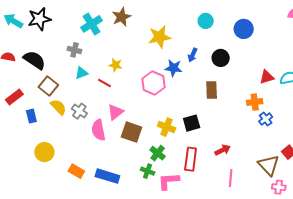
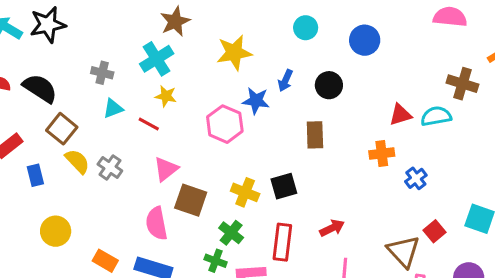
cyan cross: (91, 24) -> (157, 59), moved
blue cross: (266, 119) -> (416, 178), moved
pink semicircle: (98, 130) -> (157, 223), moved

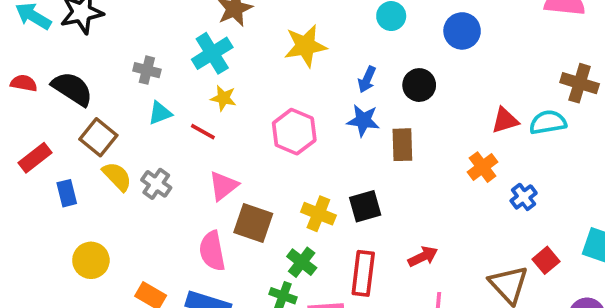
blue star: (256, 101) -> (363, 120), moved
orange cross: (382, 154) -> (483, 167), turned -30

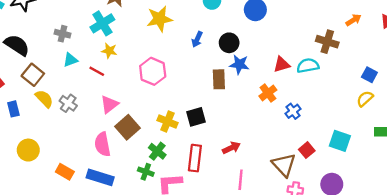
blue star: (363, 120) -> (239, 64), moved
brown square: (253, 223) -> (128, 127), turned 30

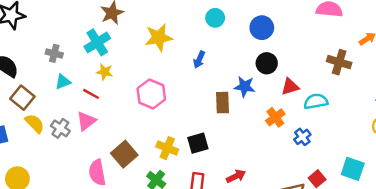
black circle: (229, 43) -> (267, 63), moved
cyan semicircle: (308, 66) -> (316, 101), moved
pink triangle: (109, 104) -> (86, 121), moved

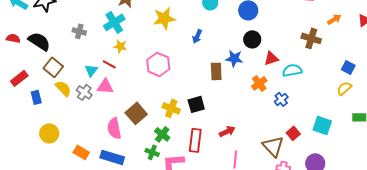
cyan triangle: (63, 82) -> (91, 70), moved, turned -32
pink triangle: (86, 121) -> (105, 86), turned 42

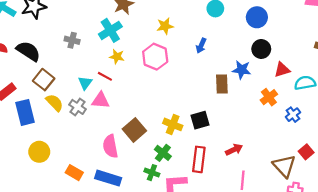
yellow star: (164, 18) -> (165, 26), size x0.7
pink hexagon: (158, 64) -> (155, 57), moved
blue rectangle: (36, 97) -> (25, 112), size x1.6

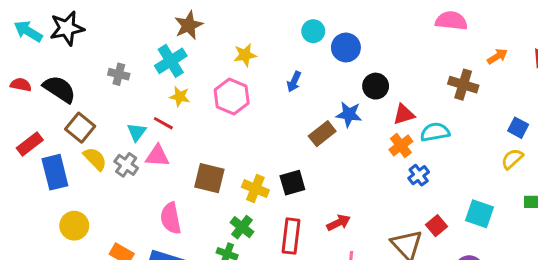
blue circle: (257, 17) -> (346, 48), moved
brown rectangle: (222, 84) -> (322, 134), turned 54
orange cross: (269, 97) -> (401, 145), moved
brown square: (134, 130) -> (209, 178), moved, turned -35

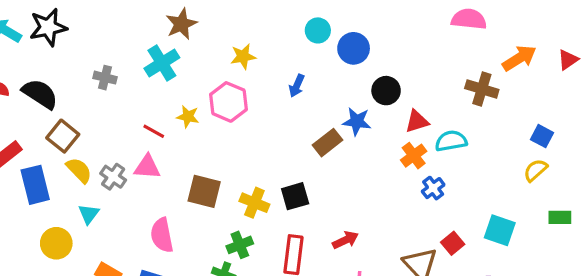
orange arrow: (497, 56) -> (519, 58), size x1.5
yellow star: (180, 96) -> (188, 117), moved
cyan triangle: (137, 132) -> (89, 214), moved
green cross: (242, 227) -> (240, 245), turned 30

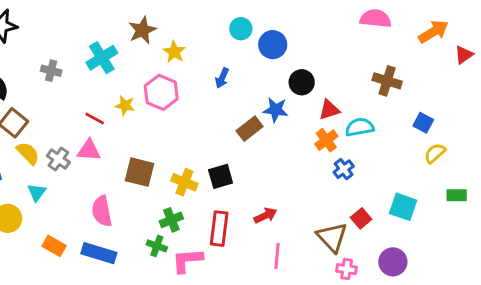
brown star: (181, 24) -> (142, 30), moved
yellow star: (243, 56) -> (174, 52), turned -30
orange arrow: (519, 58) -> (433, 32), moved
blue square: (542, 136) -> (423, 123), moved

